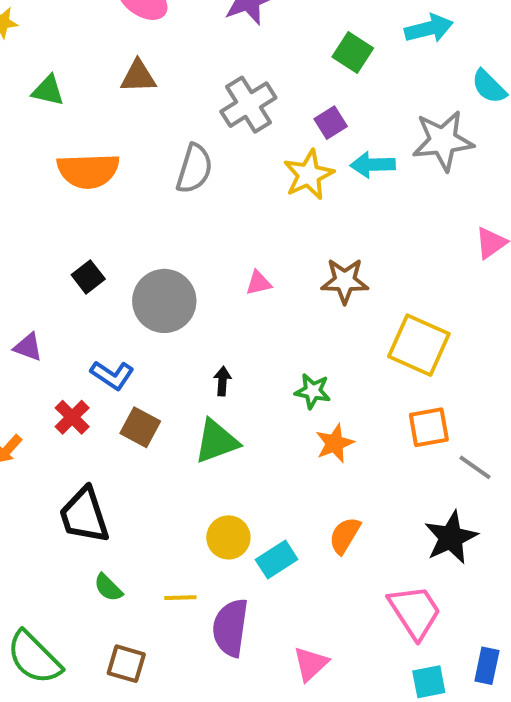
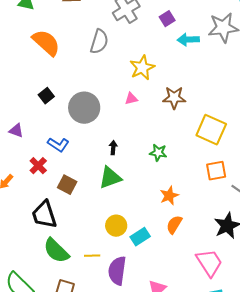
orange semicircle: (88, 171) -> (46, 43), turned -136
yellow star: (309, 175) -> (142, 68), moved
brown square: (140, 427) -> (67, 185), moved
orange star: (335, 443) -> (169, 196), moved
green semicircle: (108, 588) -> (56, 251), size x1.8

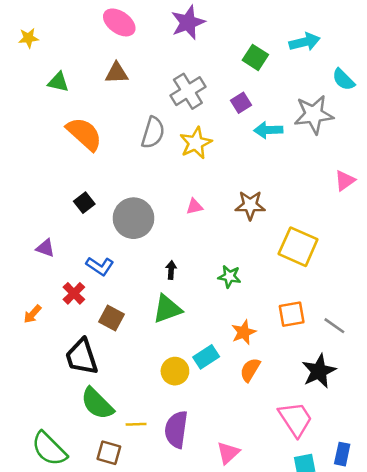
yellow star: (142, 68) -> (196, 143), moved
orange square: (216, 171) -> (292, 314), moved
cyan rectangle: (140, 237) -> (206, 357), moved
yellow line: (92, 256) -> (136, 424), moved

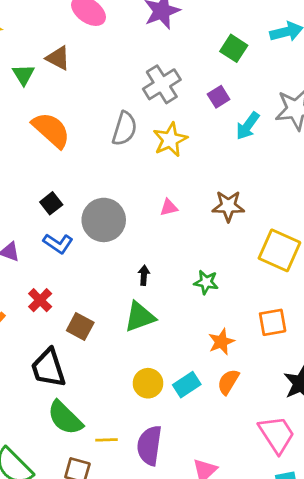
brown triangle: (117, 73) -> (58, 58), moved, turned 30
green triangle: (58, 82) -> (23, 75), turned 45
cyan arrow: (268, 130) -> (248, 126), turned -52
blue L-shape: (100, 266) -> (58, 243), moved
cyan rectangle: (206, 357) -> (187, 385), moved

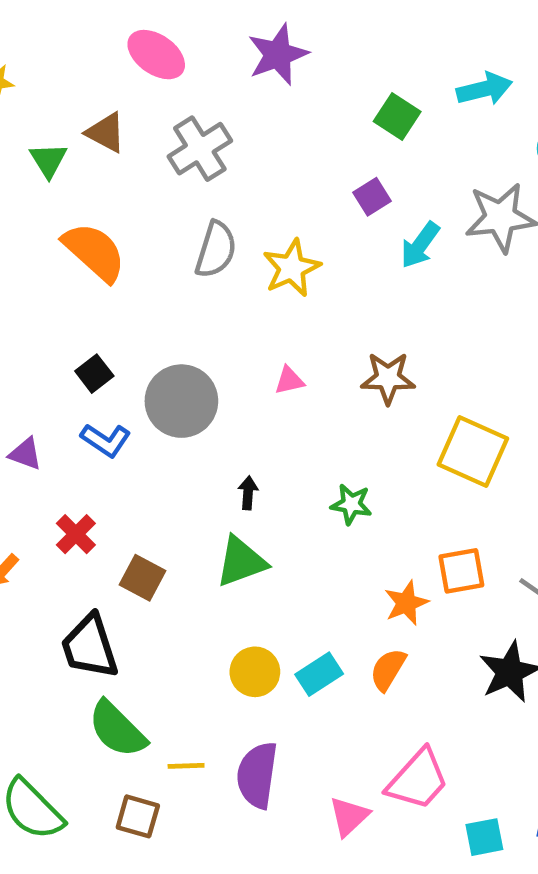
gray cross: (162, 84) -> (200, 149), moved
orange star: (221, 342) -> (406, 603), moved
pink trapezoid: (277, 434) -> (418, 780), moved, turned 75

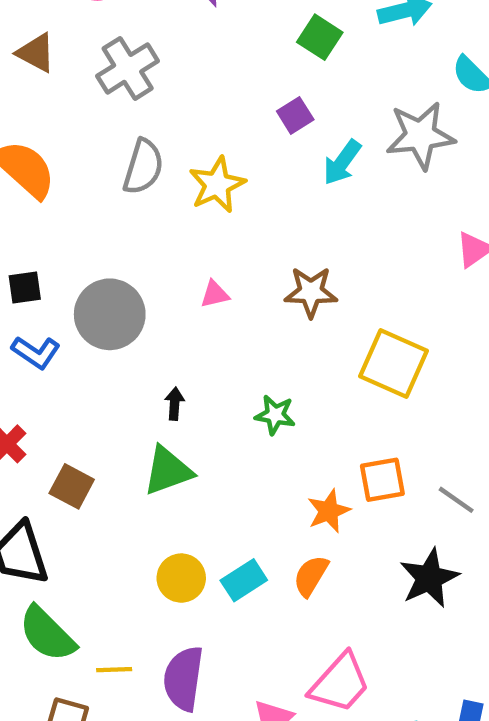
black square: (94, 374) -> (25, 287), turned 30

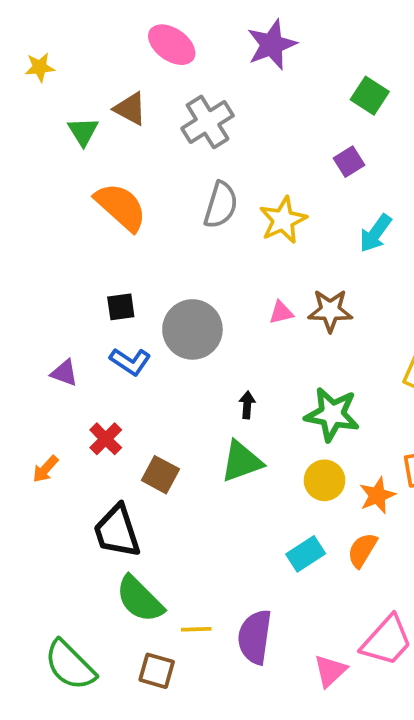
cyan arrow: (342, 162) -> (375, 233), moved
brown star: (311, 292) -> (330, 311), moved
green star: (275, 415) -> (332, 414), size x1.6
yellow circle: (181, 578) -> (325, 480), moved

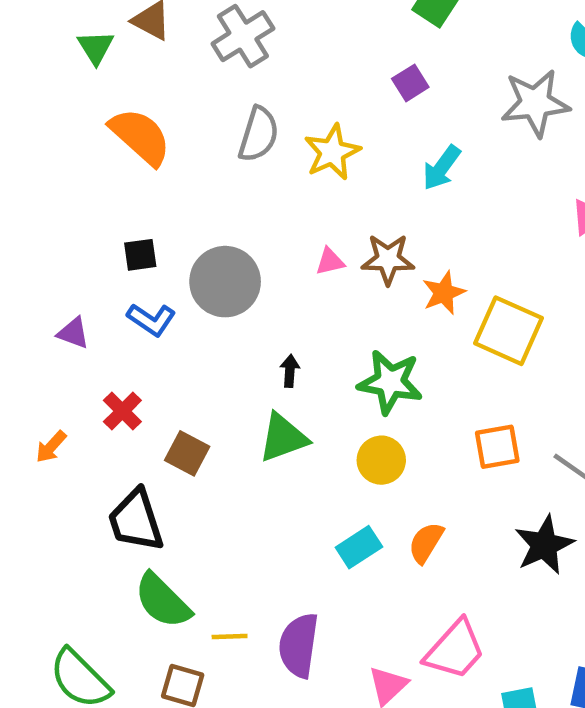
orange star: (377, 495) -> (444, 293), moved

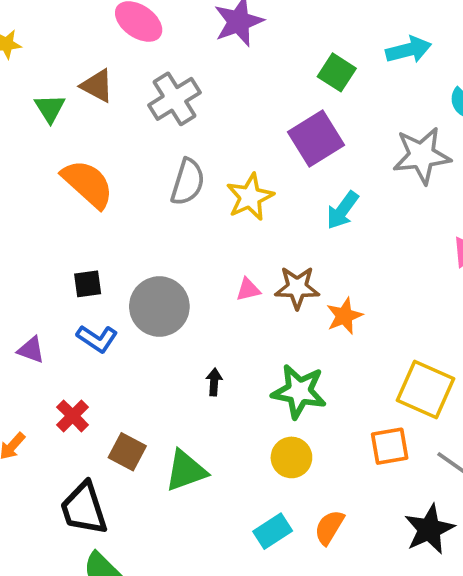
purple square: (410, 83) -> (316, 138), size x1.8
yellow square: (508, 331) -> (425, 390), moved
green triangle: (283, 438) -> (186, 471), moved

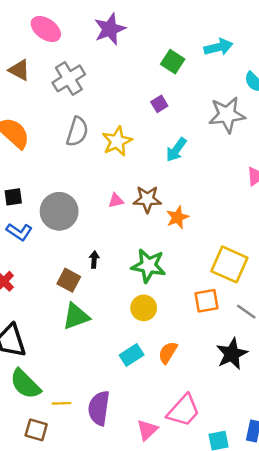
purple square: (316, 138) -> (159, 104), size x0.5
brown square: (127, 452) -> (69, 280), moved

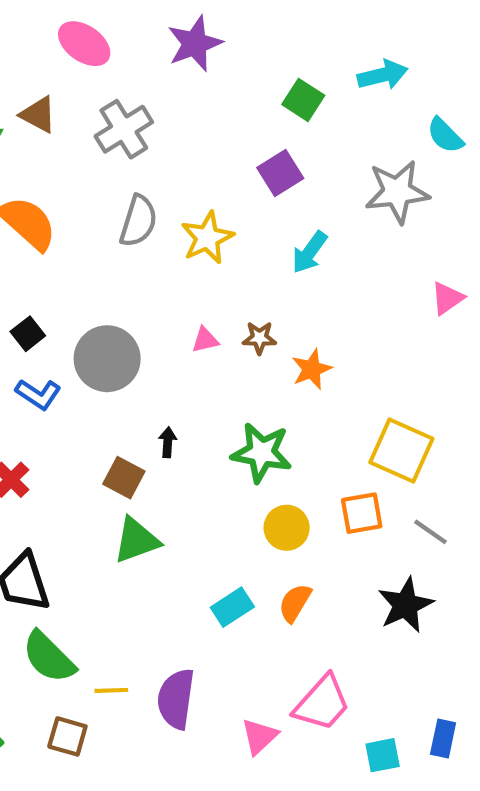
purple square: (159, 104) -> (280, 173), size x1.5
black square: (13, 197) -> (28, 334), turned -30
brown star: (147, 199) -> (259, 338), size x0.7
yellow circle: (144, 308) -> (287, 528), moved

